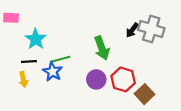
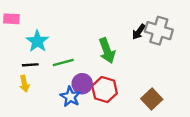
blue star: (52, 72) -> (70, 97), moved
purple circle: (96, 79) -> (82, 84), moved
red hexagon: (123, 79) -> (105, 90), moved

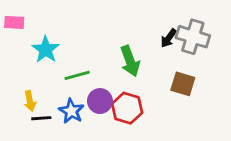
black line: (30, 65) -> (41, 118), moved
blue star: (70, 97) -> (71, 111), moved
brown square: (152, 99) -> (183, 84), moved, turned -30

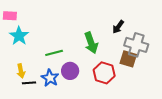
gray cross: (193, 37) -> (136, 45), moved
cyan star: (46, 50) -> (19, 36), moved
red hexagon: (127, 108) -> (104, 73), moved

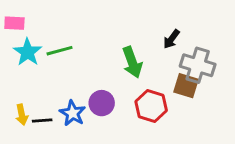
green line: (54, 53) -> (60, 51), moved
yellow arrow: (21, 71) -> (22, 115), moved

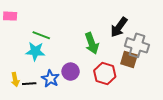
black arrow: (171, 39) -> (119, 27), size x1.5
green line: (60, 51) -> (41, 35), turned 36
cyan star: (28, 52) -> (35, 51), moved, turned -30

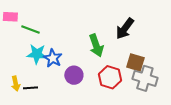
green line: (41, 35) -> (31, 30), moved
gray cross: (137, 45) -> (145, 78), moved
blue star: (50, 79) -> (53, 58), moved

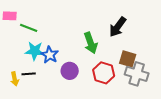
black line: (31, 88) -> (29, 74), moved

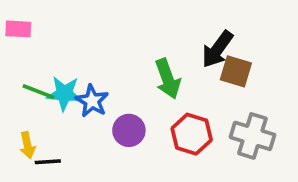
green line: (29, 28) -> (39, 92), moved
brown square: (128, 59) -> (236, 71), moved
black line: (29, 74) -> (48, 162), moved

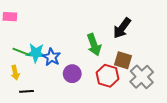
brown square: (236, 71) -> (123, 60), moved
gray cross: (252, 136) -> (142, 77), turned 30
yellow arrow: (27, 145) -> (15, 73), moved

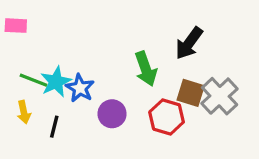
cyan star: (36, 53) -> (56, 82), turned -30
gray cross: (142, 77) -> (220, 96), moved
black line: (27, 91) -> (54, 127), moved, turned -72

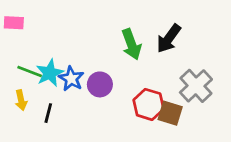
green arrow: (146, 69) -> (131, 44), moved
brown square: (191, 93) -> (170, 113), moved
purple circle: (112, 114) -> (100, 84), moved

